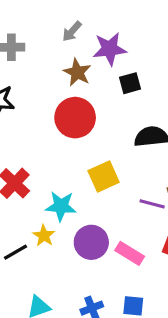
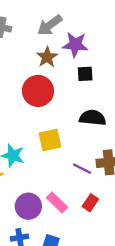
gray arrow: (72, 31) -> (50, 25), size x1.5
purple circle: (91, 242) -> (28, 206), moved

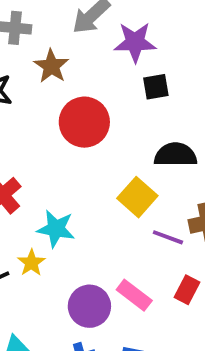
brown star: (47, 57) -> (51, 66), moved
yellow square: (50, 140) -> (137, 197), moved, turned -30

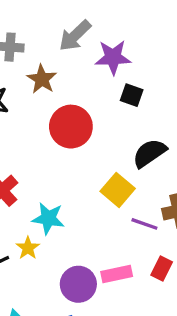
black square: (156, 87) -> (132, 95), turned 30
black semicircle: (175, 155) -> (149, 153), turned -33
pink rectangle: (134, 295) -> (117, 274), turned -48

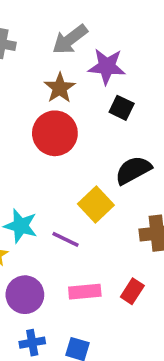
brown star: (42, 79) -> (60, 88), moved
purple line: (144, 224) -> (65, 239), moved
purple circle: (78, 284) -> (25, 295), moved

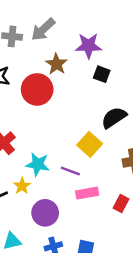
gray arrow: (70, 39) -> (43, 29), moved
red circle: (55, 133) -> (37, 89), moved
pink rectangle: (85, 292) -> (87, 193), moved

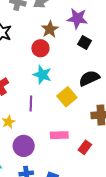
red circle: (37, 89) -> (40, 48), moved, size x0.7
cyan star: (38, 164) -> (42, 75), moved
purple line: (70, 171) -> (31, 103), moved, turned 63

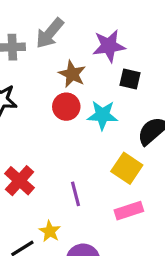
cyan star: (42, 75) -> (102, 115), moved
pink rectangle: (59, 135) -> (129, 211), moved

